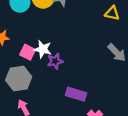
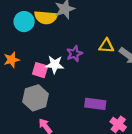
yellow triangle: (112, 13) -> (106, 46), moved
purple star: (55, 61) -> (74, 54), moved

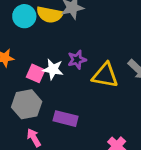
yellow triangle: (106, 46) -> (105, 75), moved, size x1.5
purple rectangle: (95, 104) -> (66, 119), moved

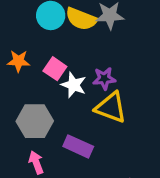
pink square: (36, 73) -> (55, 69), moved
yellow triangle: (105, 75) -> (111, 108), moved

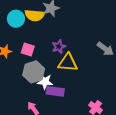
white star: (74, 85) -> (45, 82), moved
gray hexagon: (35, 121) -> (34, 72), moved

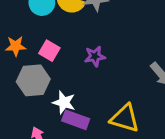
yellow triangle: (68, 63) -> (125, 118), moved
gray hexagon: (34, 72) -> (33, 80), moved

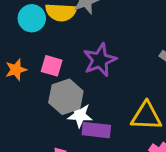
purple star: (95, 56) -> (100, 60), size x1.5
gray hexagon: (33, 80) -> (66, 97), moved

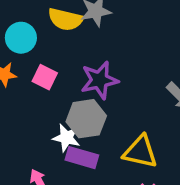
cyan circle: (32, 18) -> (21, 38), moved
gray hexagon: (66, 97) -> (86, 119), moved

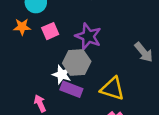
pink square: (45, 77) -> (50, 31), turned 35
purple star: (99, 80) -> (88, 36), turned 30

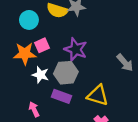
orange star: (22, 27) -> (25, 54), moved, size x1.5
white star: (62, 75) -> (40, 75), moved

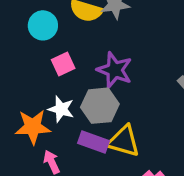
orange star: (25, 54) -> (33, 127), moved
yellow triangle: (98, 95) -> (124, 141), moved

